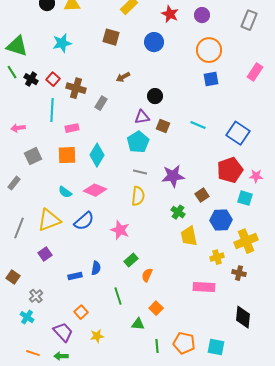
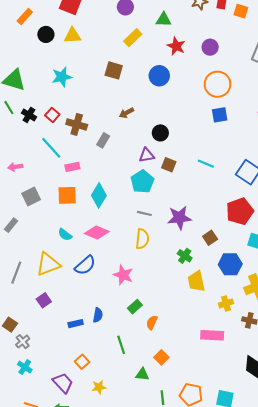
cyan line: (52, 110) -> (51, 148), turned -45
gray cross: (36, 296) -> (23, 342), moved

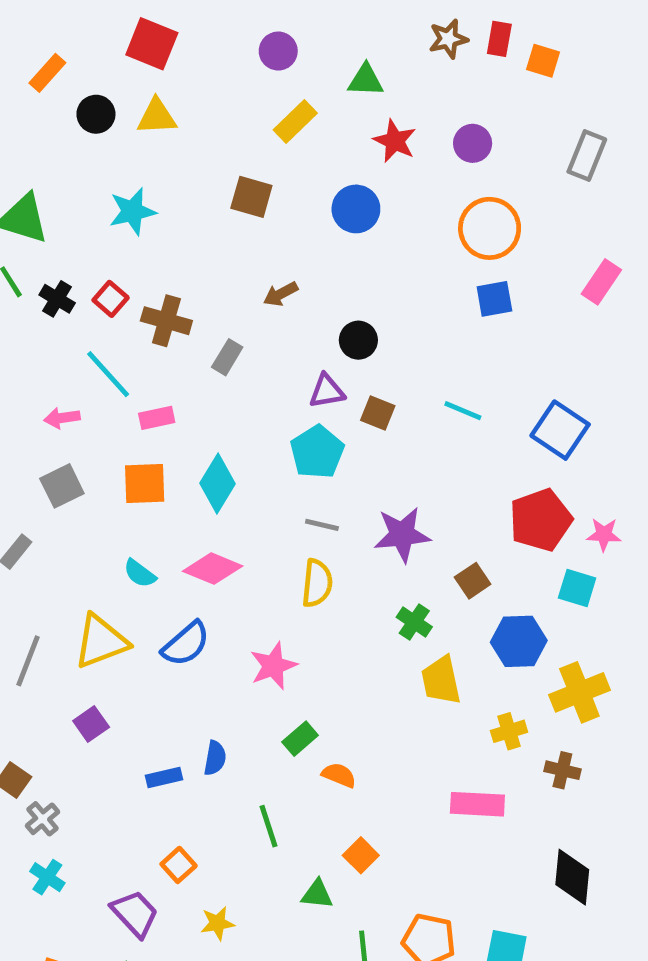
pink arrow: (15, 167) -> (62, 418), moved
pink star: (123, 275) -> (273, 666), turned 30
orange semicircle: (152, 323) -> (339, 775), turned 88

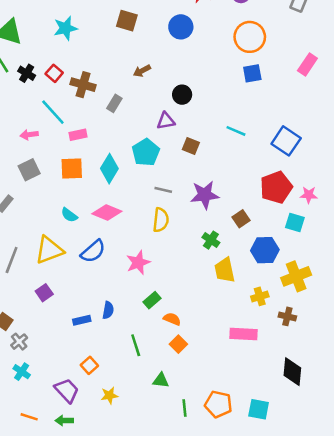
brown square: (378, 413) -> (191, 146), moved
cyan pentagon: (317, 452) -> (146, 152), moved
orange square: (361, 855) -> (178, 344), moved

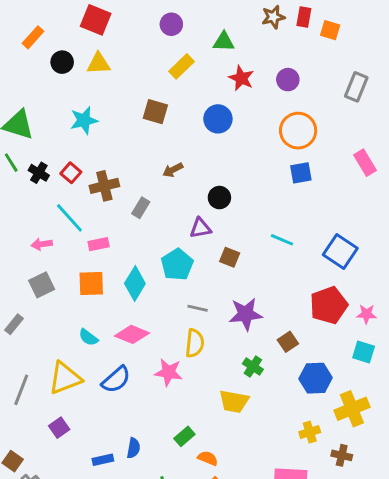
pink rectangle: (307, 65) -> (365, 163), turned -65
brown cross: (83, 85) -> (104, 186), turned -30
cyan square: (295, 222) -> (364, 352), moved
pink star: (138, 263) -> (168, 372), moved, turned 30
yellow trapezoid: (225, 270) -> (234, 401), moved, turned -68

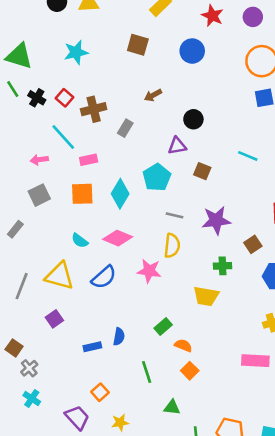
green cross: (253, 366) -> (223, 266), turned -36
yellow triangle: (65, 378) -> (59, 276), turned 36

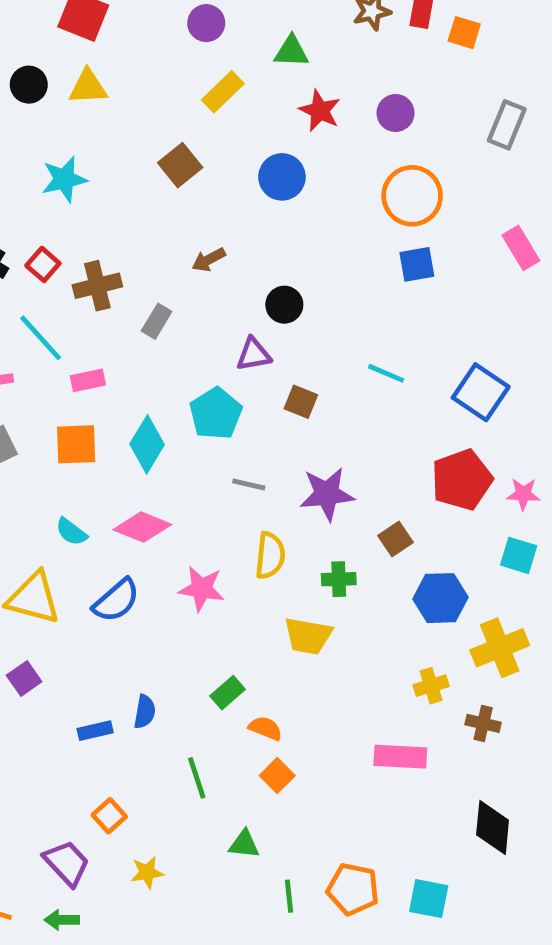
brown square: (138, 45) -> (180, 165), turned 35
yellow semicircle: (172, 246) -> (270, 555), moved

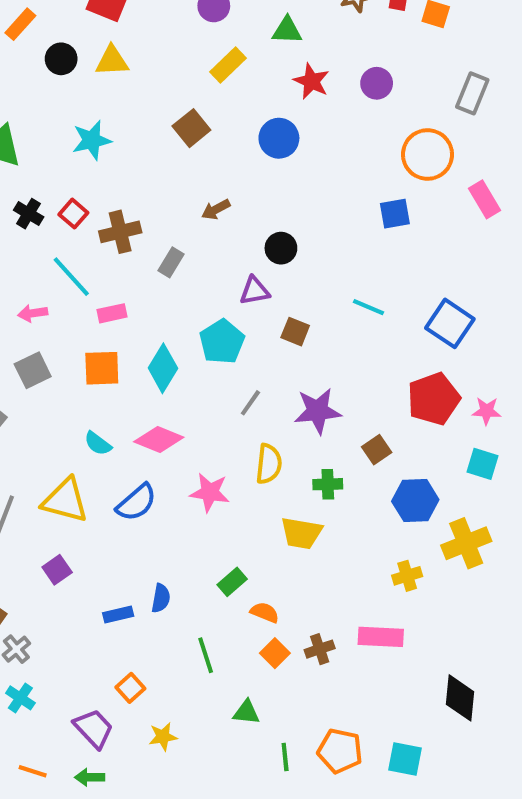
orange circle: (412, 196) -> (427, 154), moved
gray line: (249, 484) -> (250, 403), turned -68
brown cross: (483, 723) -> (320, 649), moved, turned -32

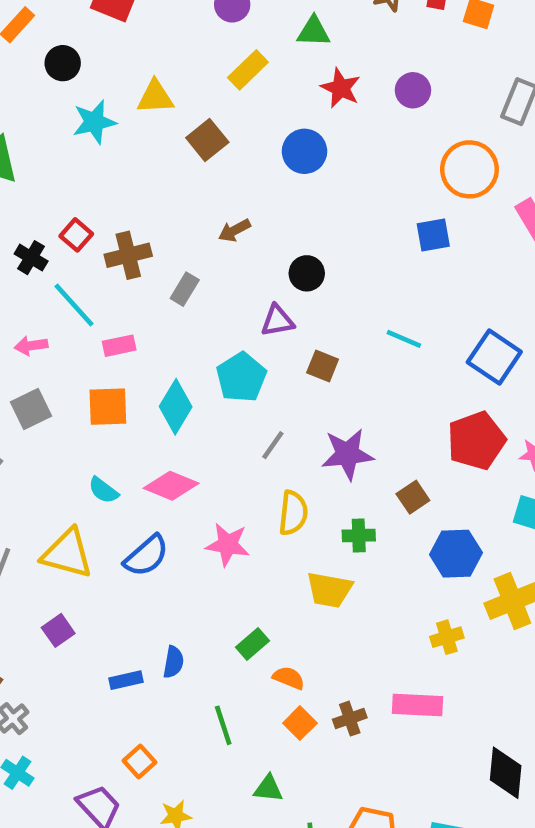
yellow triangle: (112, 61) -> (155, 97), moved
cyan star: (92, 140) -> (94, 122), moved
black cross: (29, 214) -> (31, 258), moved

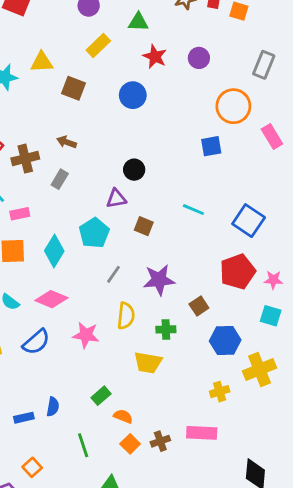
brown square: (207, 140) -> (73, 88), turned -30
brown arrow: (234, 230) -> (67, 142), moved, turned 48

